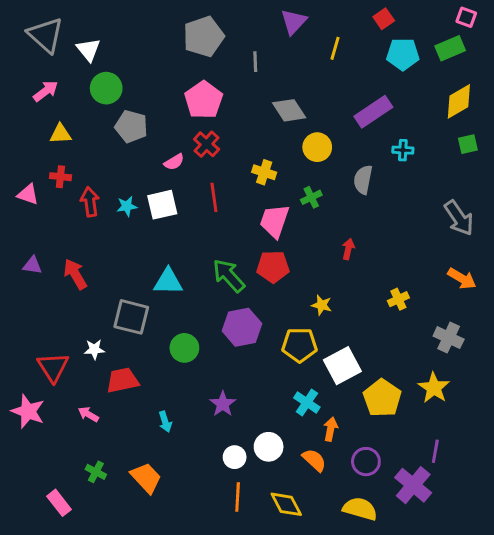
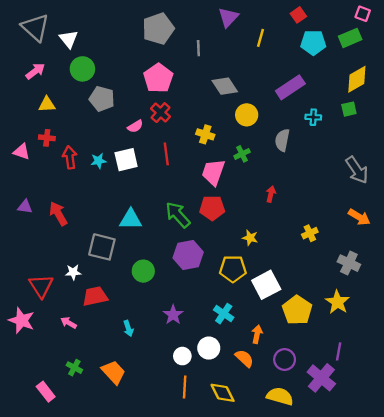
green square: (468, 144) -> (349, 109), moved
cyan cross: (307, 403) -> (224, 314), moved

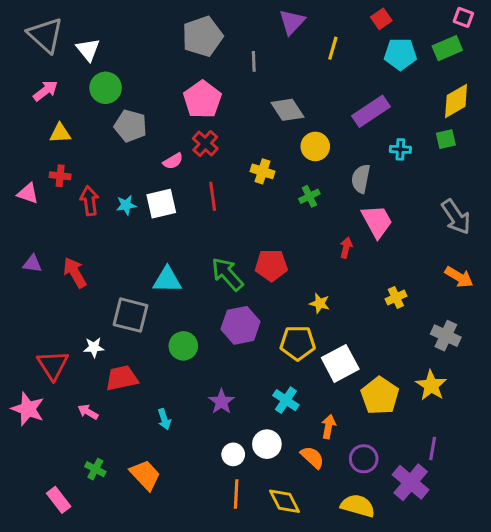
pink trapezoid: (213, 172) -> (377, 221), moved, turned 132

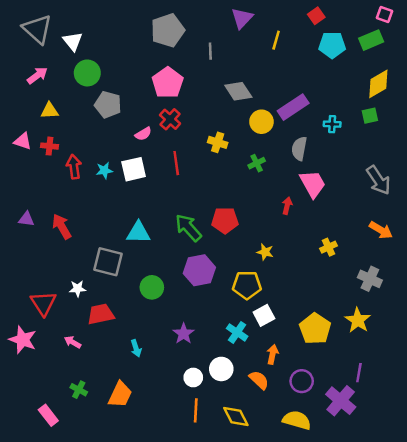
purple rectangle: (371, 111) -> (293, 107), moved
pink triangle: (28, 193) -> (23, 141), moved
white square: (340, 363) -> (264, 315), moved, size x0.7
orange trapezoid: (145, 475) -> (120, 395), turned 68

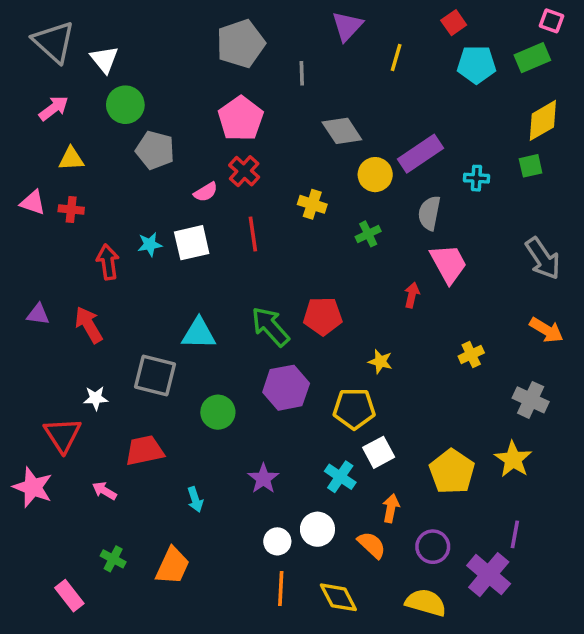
red arrow: (74, 167) -> (108, 262), moved
white star: (78, 289) -> (96, 398), moved

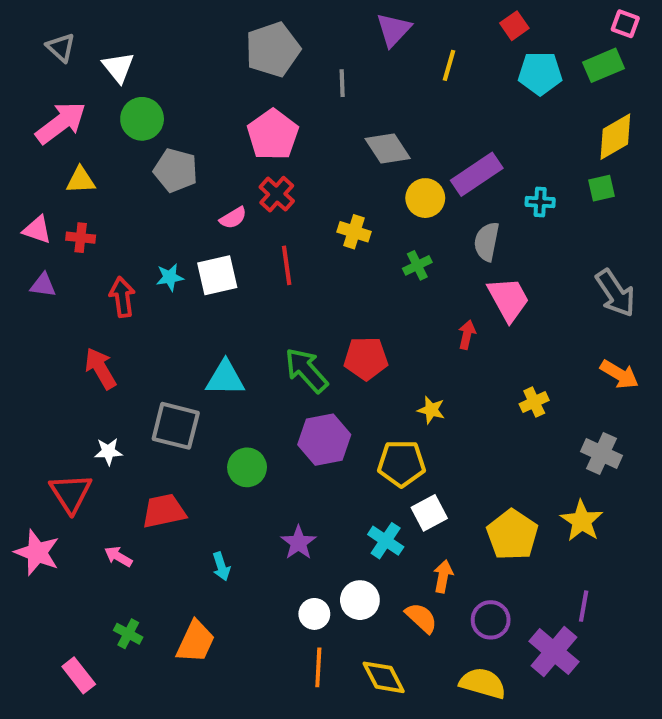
gray triangle: (54, 42) -> (61, 48), size x0.6
pink arrow: (54, 108) -> (61, 123), size x1.5
purple triangle: (38, 314) -> (43, 285), moved

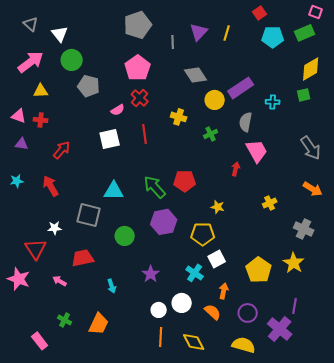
purple triangle: (394, 30) -> (199, 32), moved
cyan star: (170, 277) -> (17, 181), moved
red arrow: (122, 297) -> (62, 150), turned 48

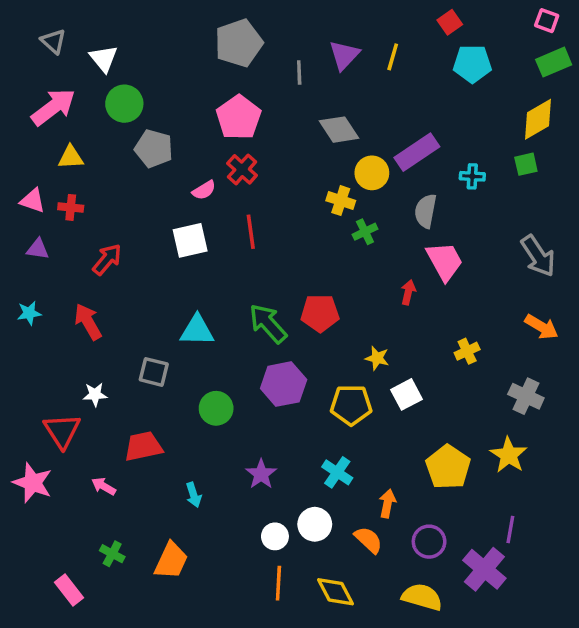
green rectangle: (305, 33) -> (554, 62), moved
yellow cross: (179, 117) -> (341, 201), moved
gray square: (89, 215) -> (154, 372), size x0.7
white square: (217, 259) -> (407, 394), moved

